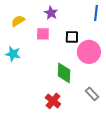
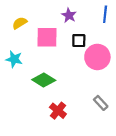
purple star: (51, 13) -> (69, 15), moved
pink square: (43, 34) -> (47, 37), size x1.5
green diamond: (64, 73) -> (44, 80), moved, turned -60

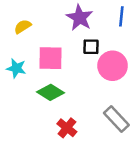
purple star: (69, 15) -> (80, 18), size x1.5
pink square: (47, 37) -> (50, 58), moved
gray rectangle: (101, 103) -> (116, 119), size x1.5

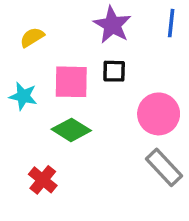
black square: (91, 47) -> (114, 71), moved
pink circle: (113, 66) -> (159, 114), moved
red cross: (67, 128) -> (43, 180), moved

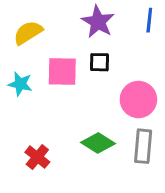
yellow semicircle: (32, 37) -> (28, 33), size x1.4
green diamond: (71, 130) -> (98, 143), moved
gray rectangle: (164, 167) -> (143, 146), turned 48

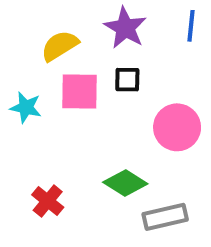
yellow semicircle: (28, 33) -> (60, 46), moved
gray rectangle: (143, 146) -> (165, 217), moved, turned 72

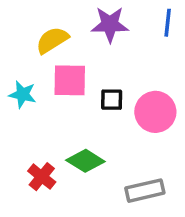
purple star: (125, 28) -> (110, 24), turned -30
black square: (127, 80) -> (112, 100), moved
green diamond: (125, 183) -> (85, 161), moved

